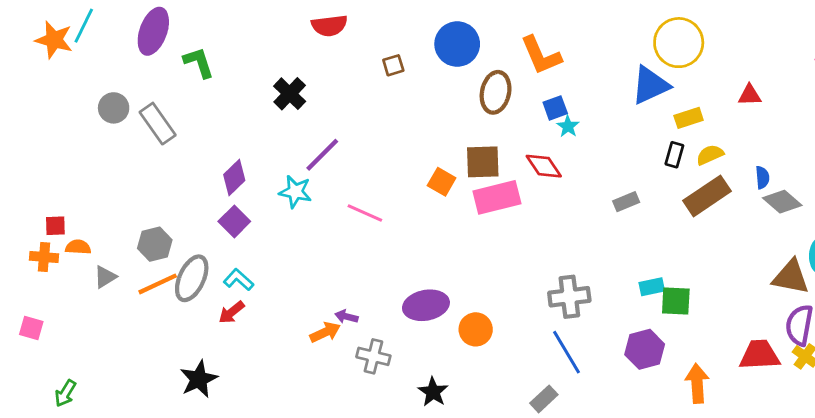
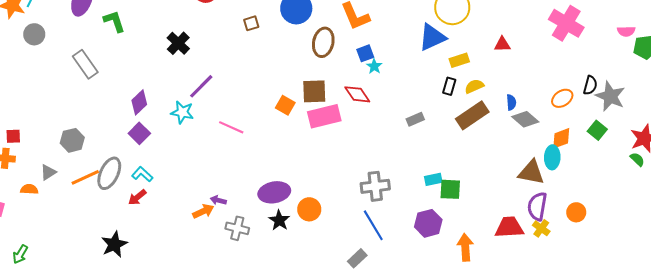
gray circle: (114, 108) -> (34, 34), moved
gray hexagon: (155, 244) -> (72, 140), moved
orange semicircle: (78, 247) -> (29, 189), moved
black star: (433, 392) -> (279, 220), moved

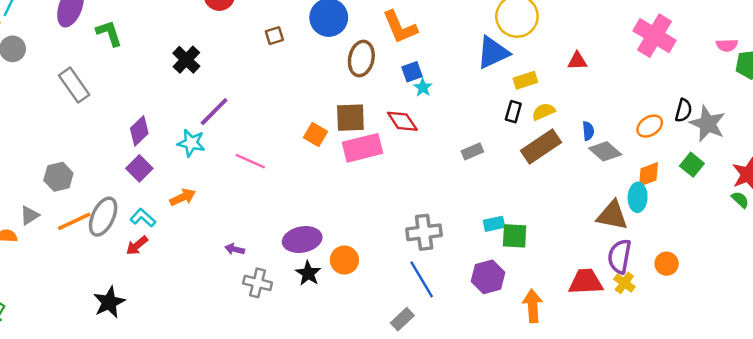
orange arrow: (203, 211) -> (183, 197), moved

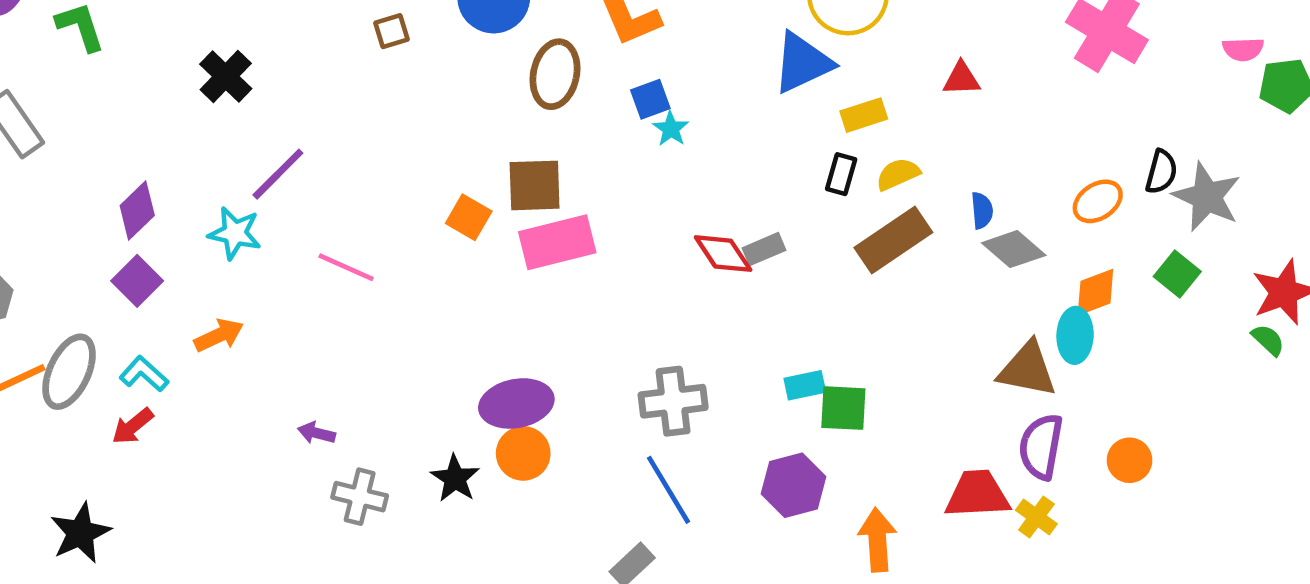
red diamond: (402, 121) -> (723, 254), moved
purple ellipse: (302, 240) -> (516, 403), moved
yellow cross: (624, 283) -> (1036, 517), moved

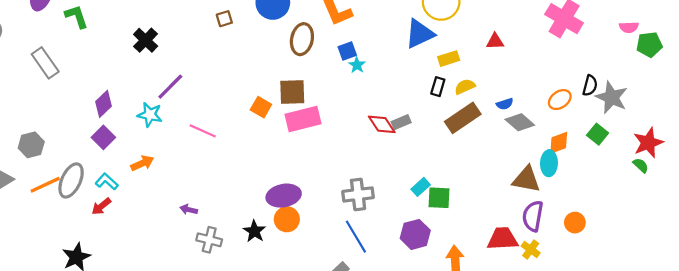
blue semicircle: (982, 210) -> (505, 104), turned 77
cyan rectangle: (805, 385) -> (421, 187), turned -30

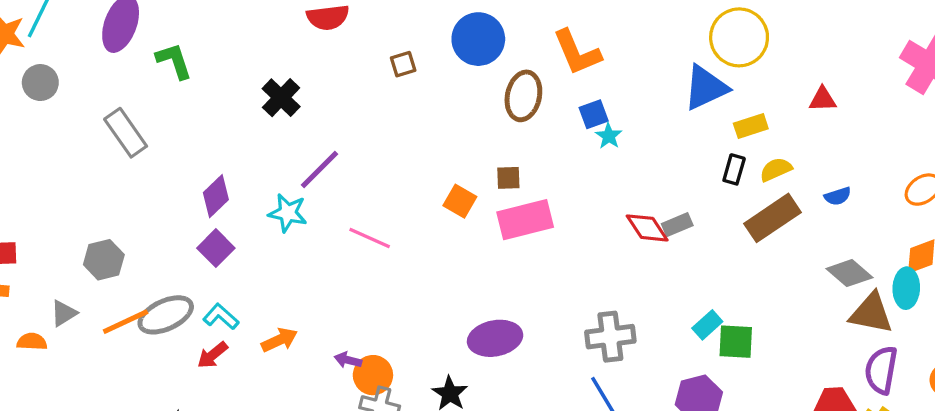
brown square: (292, 92) -> (508, 178), size x0.6
gray diamond: (520, 122) -> (849, 273), moved
orange arrow: (142, 163) -> (279, 340), moved
gray ellipse: (71, 180) -> (166, 315), turned 40
orange circle: (287, 219) -> (373, 375), moved

